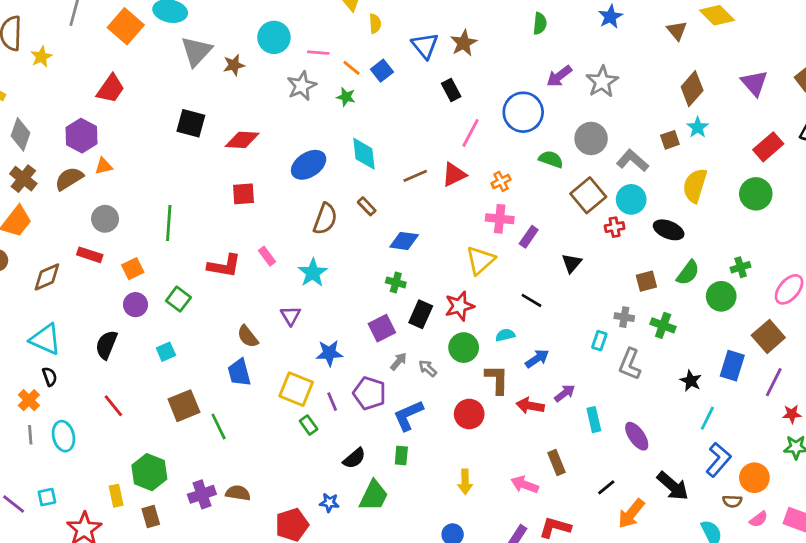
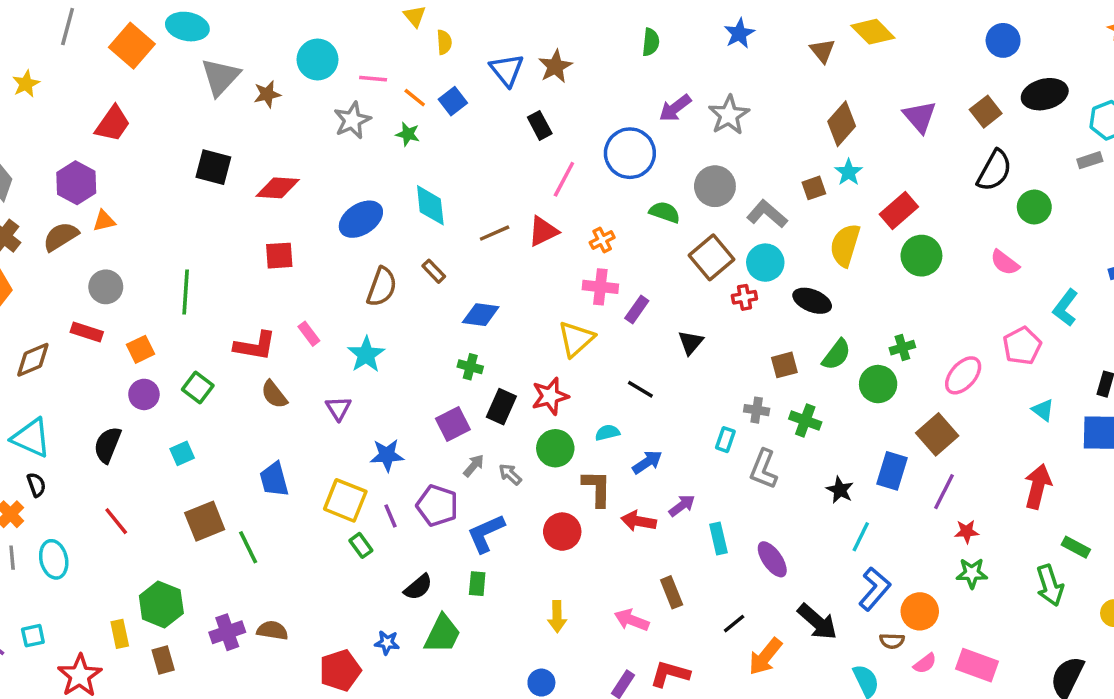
red rectangle: (768, 147) -> (899, 210), moved
brown semicircle: (248, 336) -> (274, 394), moved

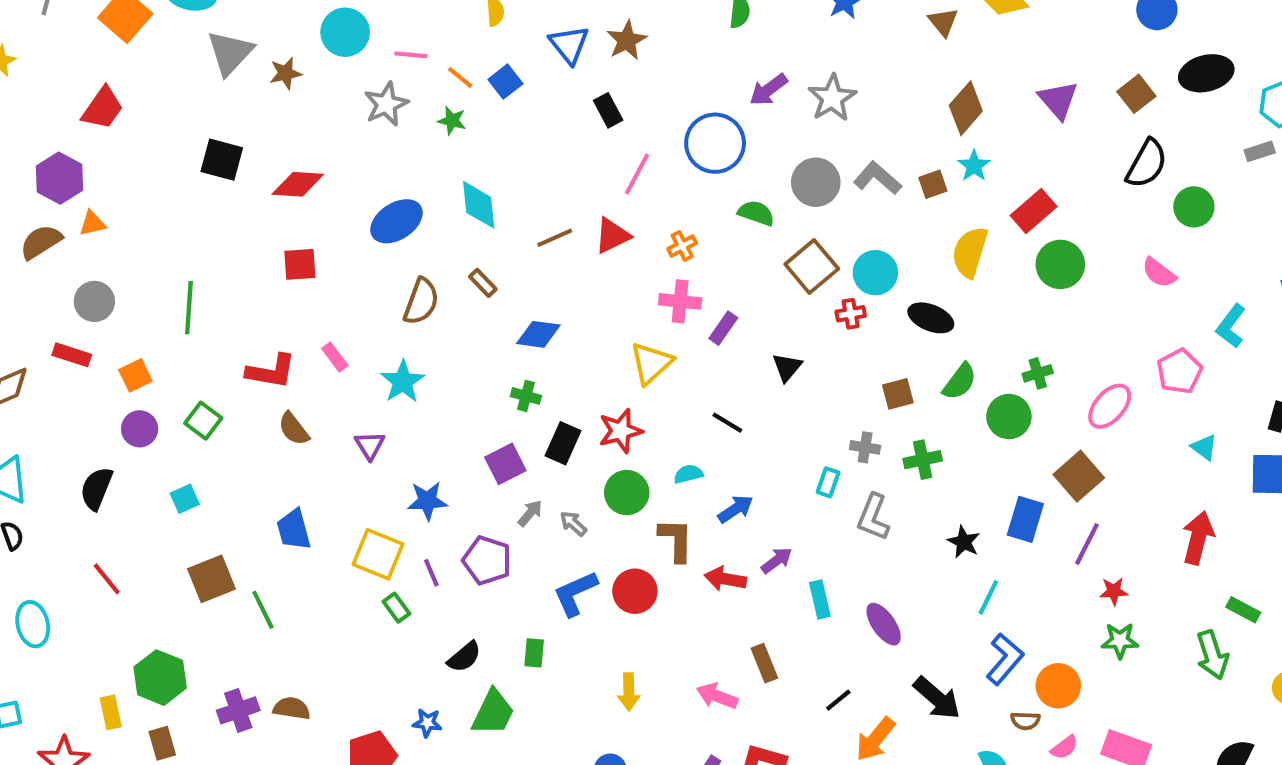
gray L-shape: (767, 214) -> (877, 178), moved
green cross: (805, 420) -> (923, 460), turned -32
blue L-shape: (486, 533) -> (575, 593), moved

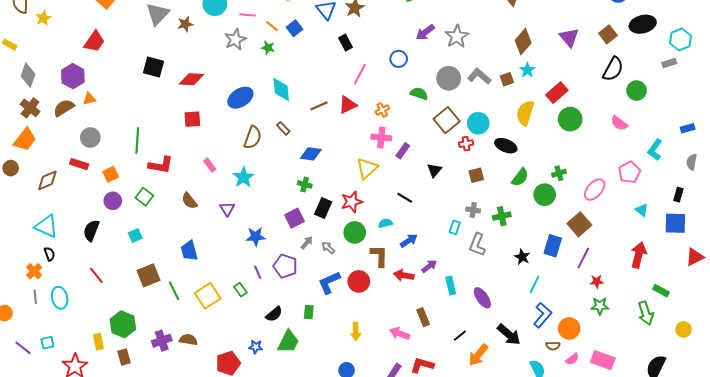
blue circle: (715, 143) -> (399, 59), size x0.6
red L-shape: (271, 371) -> (161, 165), moved
brown square: (898, 394) -> (476, 175), moved
yellow square: (378, 554) -> (208, 296), moved, turned 35

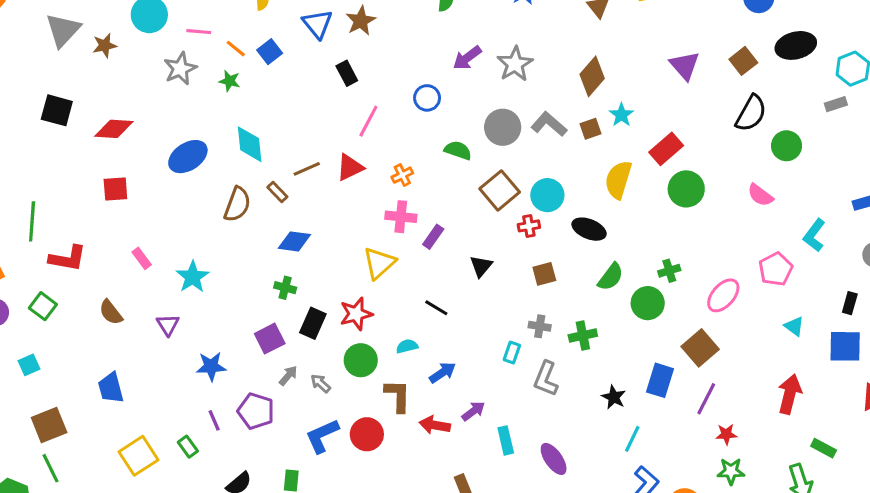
brown diamond: (523, 42) -> (592, 76), moved
brown rectangle: (283, 128) -> (277, 192), moved
brown semicircle: (253, 137) -> (237, 204), moved
green line: (174, 291) -> (51, 468), moved

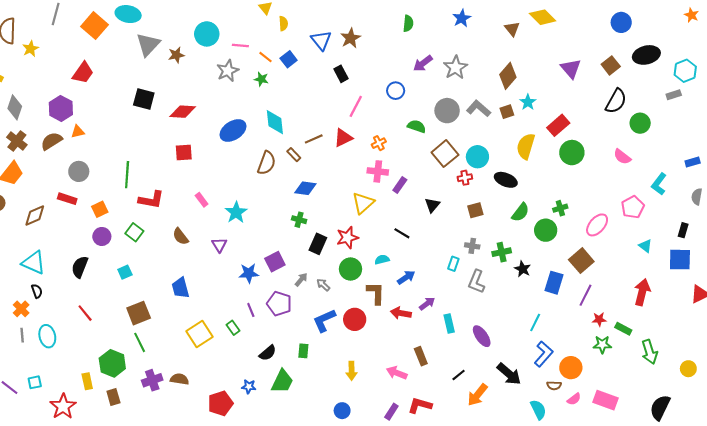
purple square: (270, 339) -> (275, 262), moved
black star: (614, 397) -> (523, 269), moved
green rectangle: (824, 448) -> (623, 329), moved

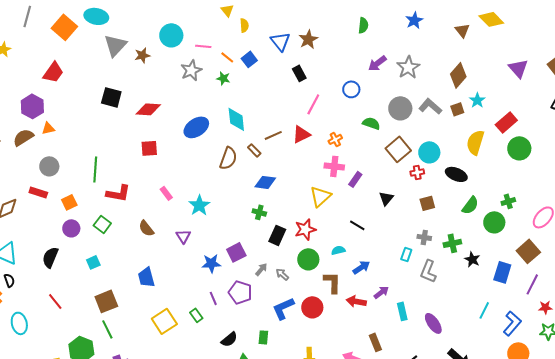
blue L-shape: (544, 354) -> (512, 323), moved

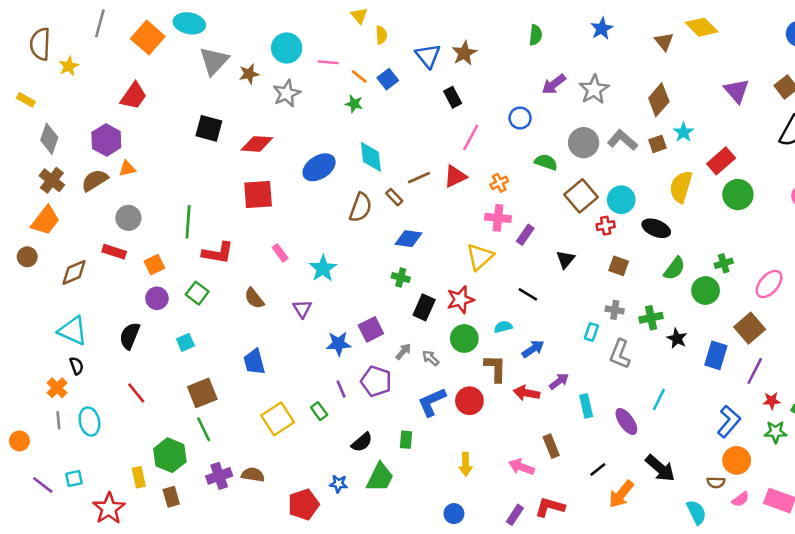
gray star: (191, 70) -> (287, 93), moved
red square: (149, 148) -> (258, 195), size x1.4
brown square: (427, 203) -> (619, 266), turned 35
cyan line: (484, 310) -> (659, 399), moved

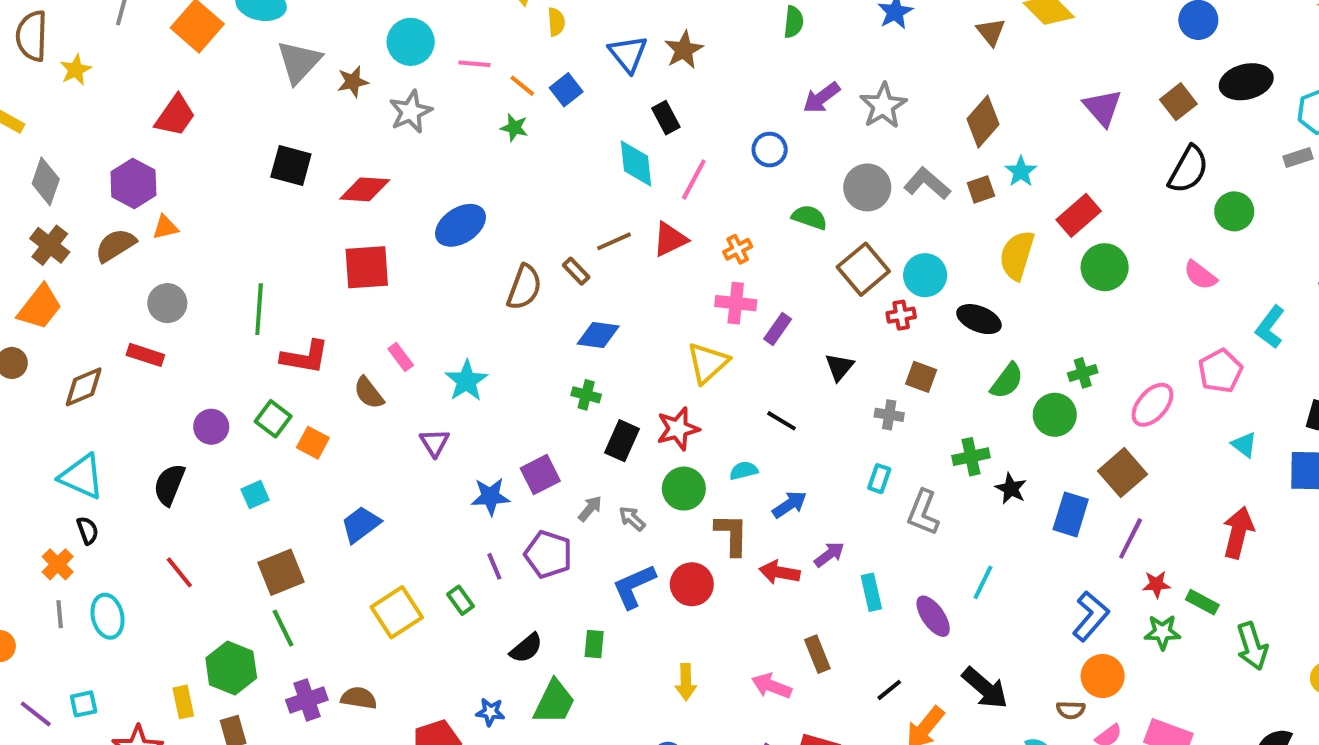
cyan diamond: (371, 157) -> (636, 164), moved
orange square: (154, 265) -> (313, 443), moved, turned -36
brown semicircle: (254, 298) -> (369, 393), moved
gray cross: (615, 310) -> (889, 415), moved
blue trapezoid: (254, 362) -> (361, 524), turned 68

